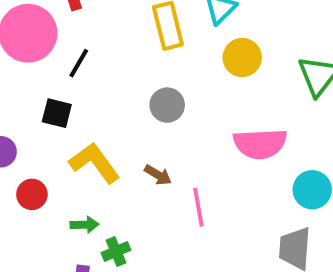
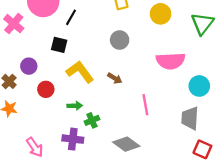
pink line: (198, 207) -> (145, 105), moved

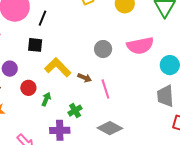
gray circle: (120, 40) -> (103, 49), moved
brown arrow: (115, 78) -> (85, 78), moved
pink line: (145, 105) -> (105, 89), moved
green arrow: (75, 106) -> (46, 99), moved, turned -56

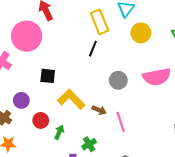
black line: (43, 18) -> (93, 49), moved

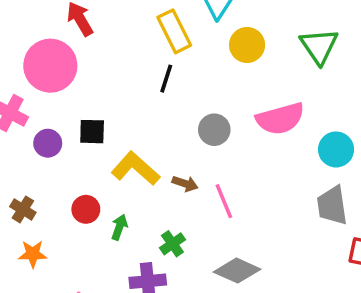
purple circle: (21, 100) -> (48, 143), moved

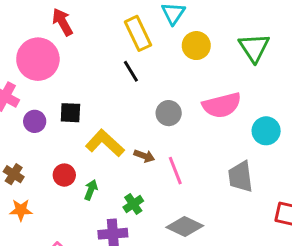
black line: (166, 79) -> (131, 71), turned -50
gray trapezoid: (332, 205) -> (240, 177), moved

